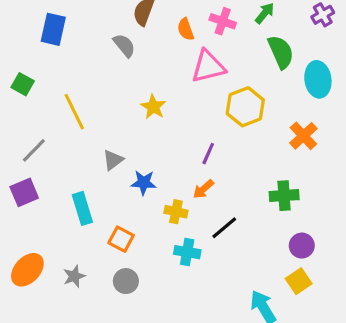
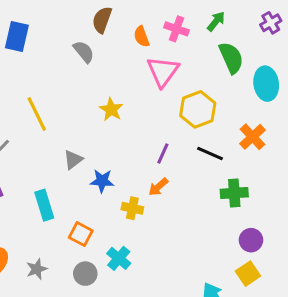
pink triangle: (208, 66) -> (163, 71), turned -40
black line: (224, 228) -> (210, 154), moved, turned 64
cyan cross: (187, 252) -> (119, 258), moved, turned 30

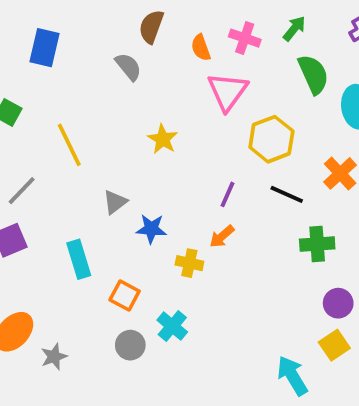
gray star: (37, 269) -> (54, 357), moved

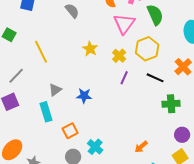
green semicircle: (313, 74) -> (155, 15), moved
gray triangle: (115, 202) -> (55, 90), moved
orange arrow: (222, 236) -> (141, 147), moved
yellow cross: (189, 263) -> (119, 56), moved, turned 32
orange square: (125, 296) -> (70, 131), turned 35

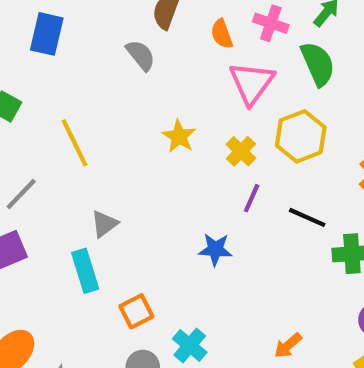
black line: (155, 78) -> (307, 217), moved
blue star: (84, 96) -> (215, 249), moved

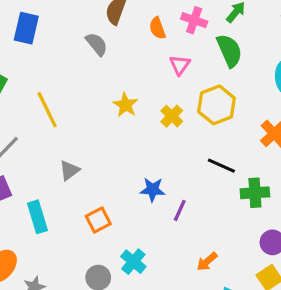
pink triangle: (252, 83) -> (180, 65), size x0.6
purple line: (252, 198) -> (180, 210), moved
cyan rectangle: (85, 271) -> (37, 217), moved
orange square: (136, 311) -> (98, 220), moved

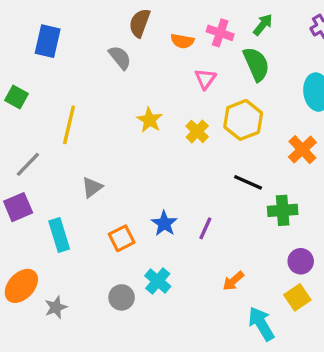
orange semicircle: (157, 28) -> (182, 41), turned -60
yellow line: (47, 110) -> (69, 125), turned 39
blue star: (153, 190) -> (164, 223), moved, turned 30

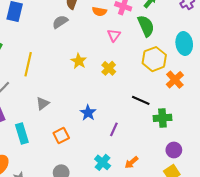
gray semicircle: (120, 58) -> (60, 22), turned -84
yellow hexagon: (243, 120) -> (154, 59), moved
blue star: (164, 223) -> (88, 113), moved
cyan cross: (158, 281) -> (103, 162), moved

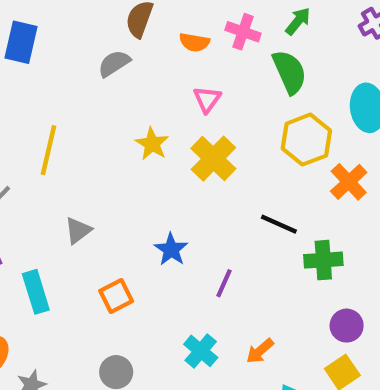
pink triangle: (114, 35) -> (207, 99), moved
yellow cross: (109, 68) -> (213, 159), size x1.5

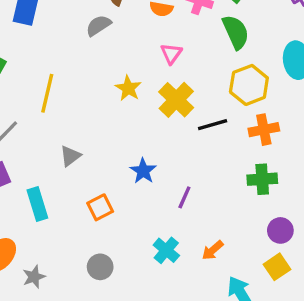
orange cross: (349, 182) -> (264, 130), moved, turned 32
black line: (279, 224) -> (213, 125), moved, turned -40

